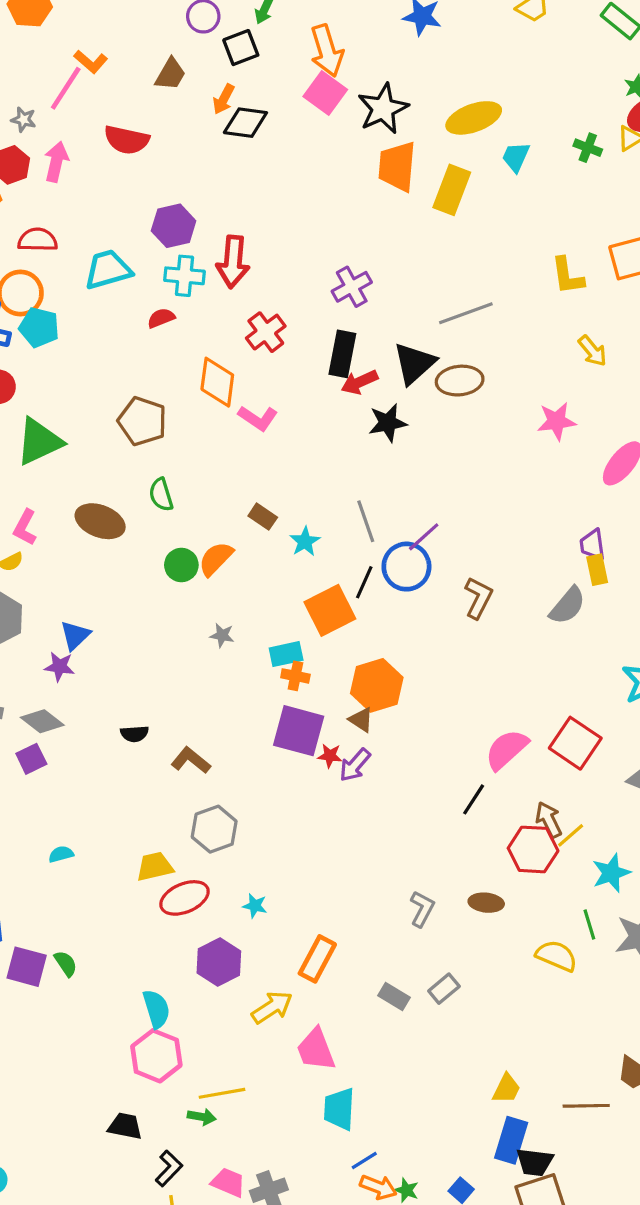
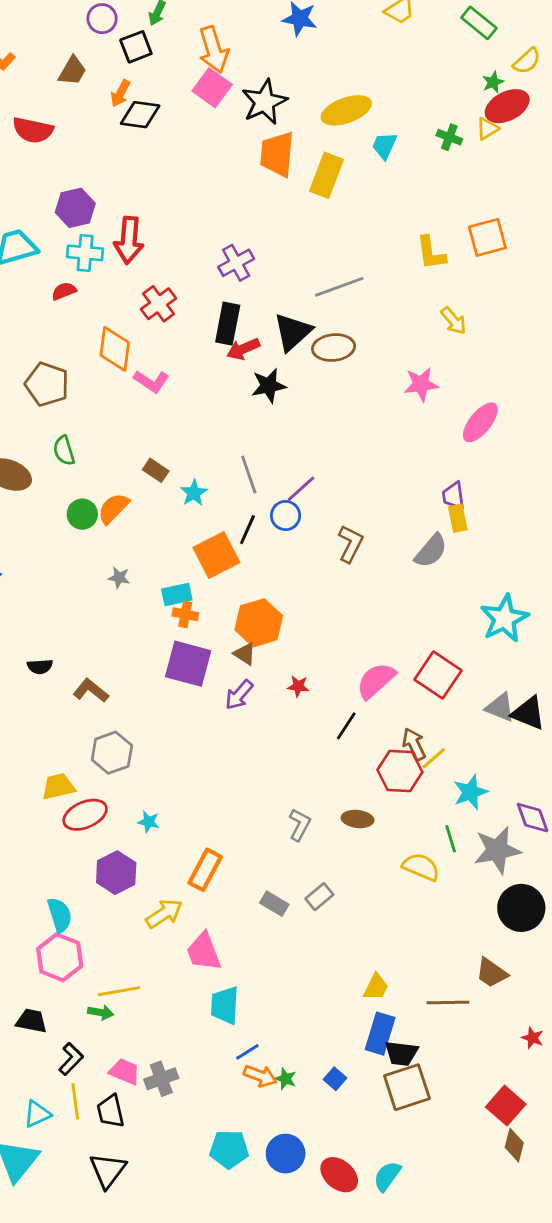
blue circle: (406, 567) -> (286, 515), size x0.7
red star: (330, 756) -> (298, 686), moved

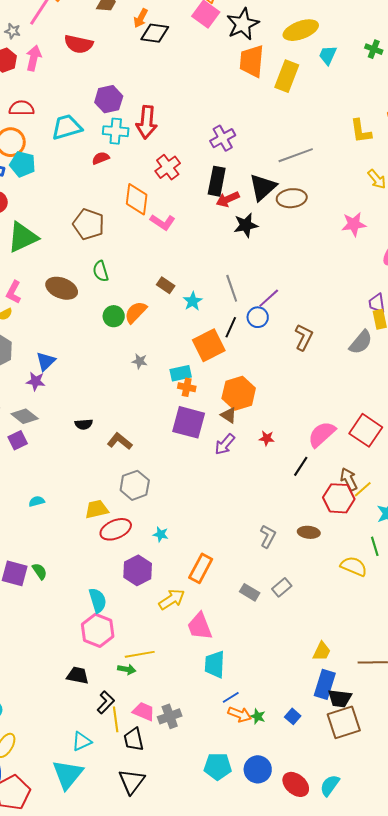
yellow line: (75, 1101) -> (116, 719), moved

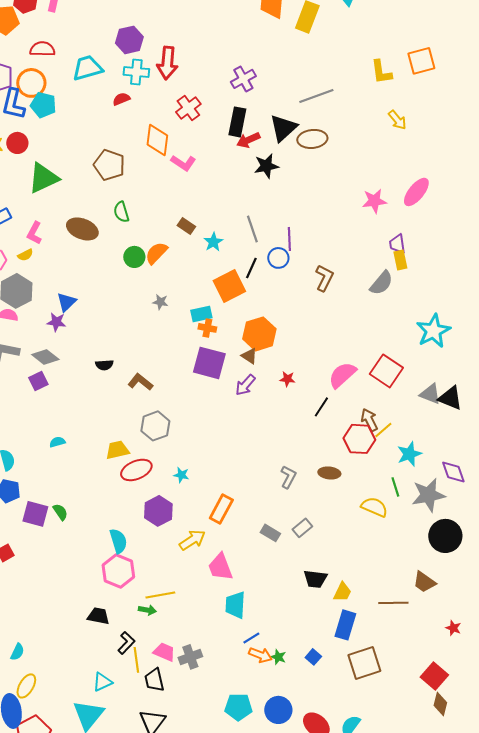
pink star: (354, 224) -> (374, 201), moved
purple line: (269, 298) -> (289, 239), turned -50
black trapezoid: (340, 698) -> (315, 579), moved

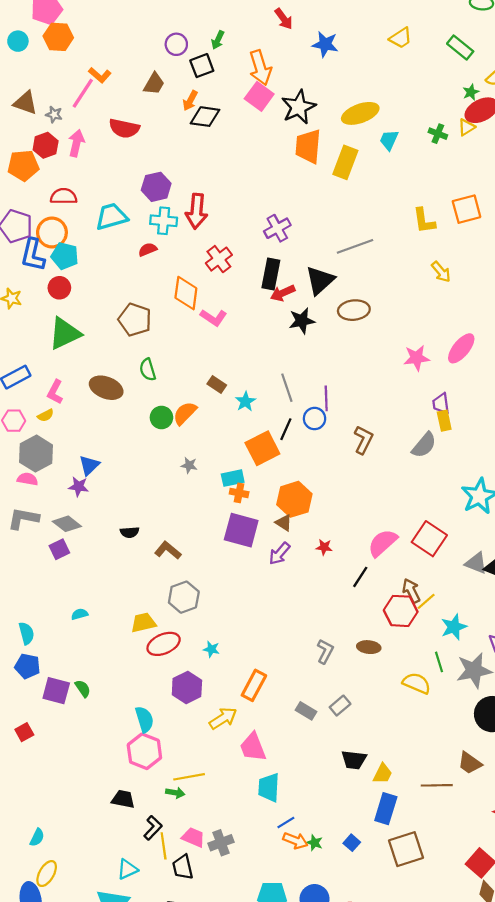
brown ellipse: (312, 139) -> (354, 310), moved
red circle: (17, 143) -> (59, 288), moved

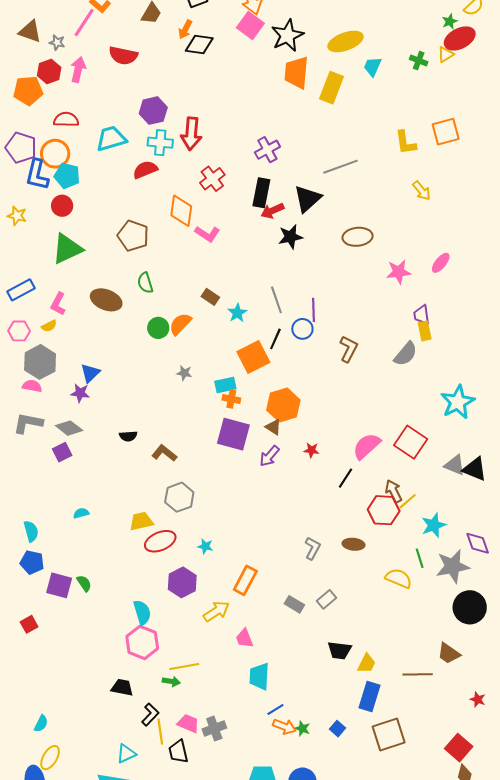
red semicircle: (148, 249) -> (145, 170), size x1.4
brown ellipse: (354, 310) -> (358, 237), moved
pink ellipse: (461, 348) -> (441, 263), size x0.7
pink trapezoid: (253, 747) -> (244, 638), size x0.7

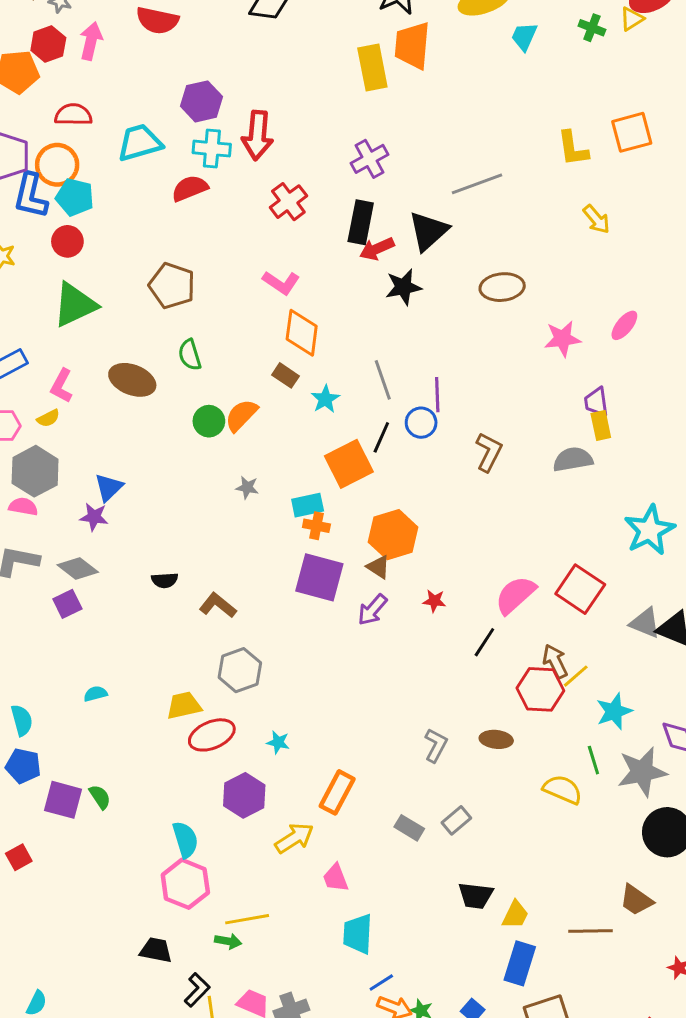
yellow rectangle: (331, 88) -> (372, 68), moved, turned -32
orange diamond: (181, 211) -> (302, 333), moved
gray semicircle: (406, 354) -> (573, 459), turned -140

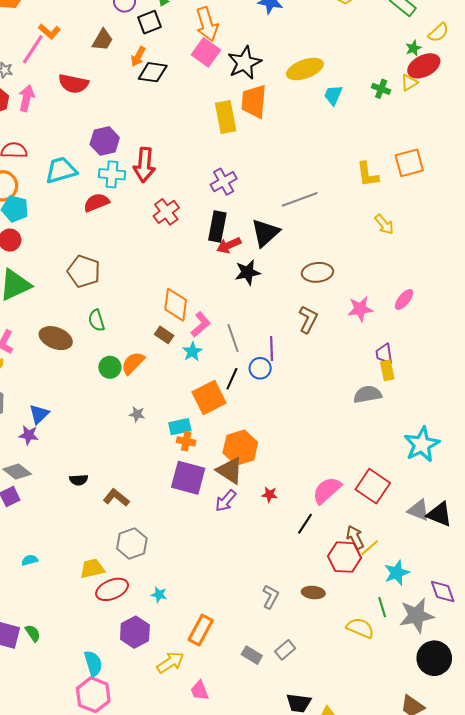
pink L-shape: (281, 283) -> (201, 325), moved, turned -75
brown L-shape: (489, 452) -> (308, 319), moved
brown triangle: (378, 567) -> (230, 471), size x1.6

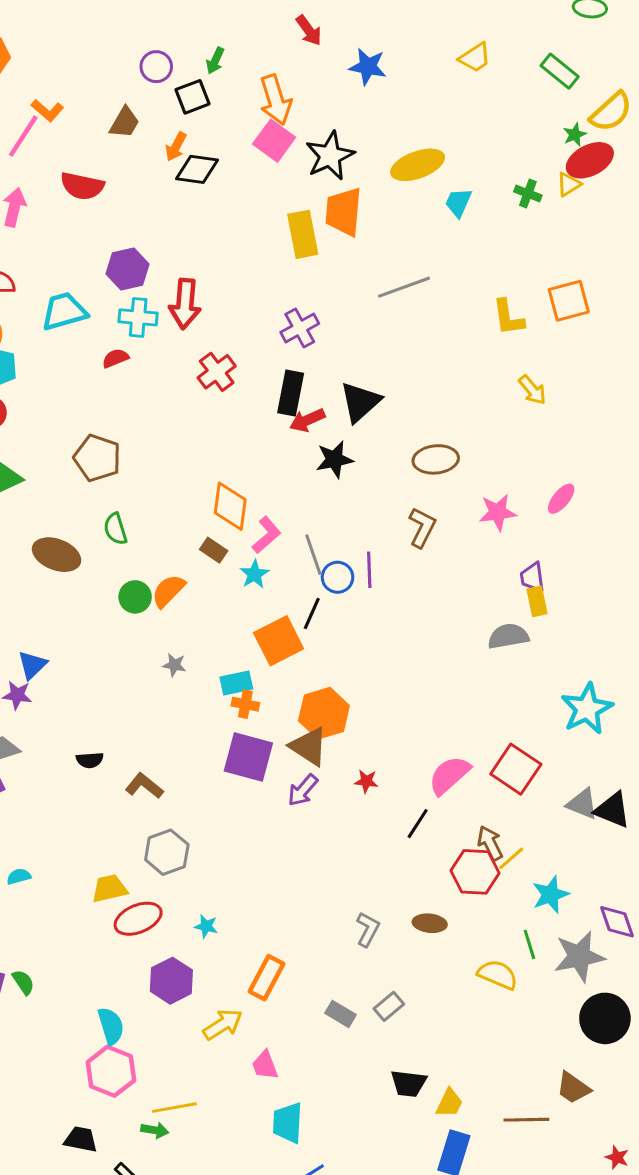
yellow semicircle: (438, 33) -> (611, 112), size x1.4
gray line: (300, 199) -> (404, 287), moved
red semicircle: (96, 203) -> (115, 358), size x0.7
blue circle: (260, 368) -> (338, 577), moved

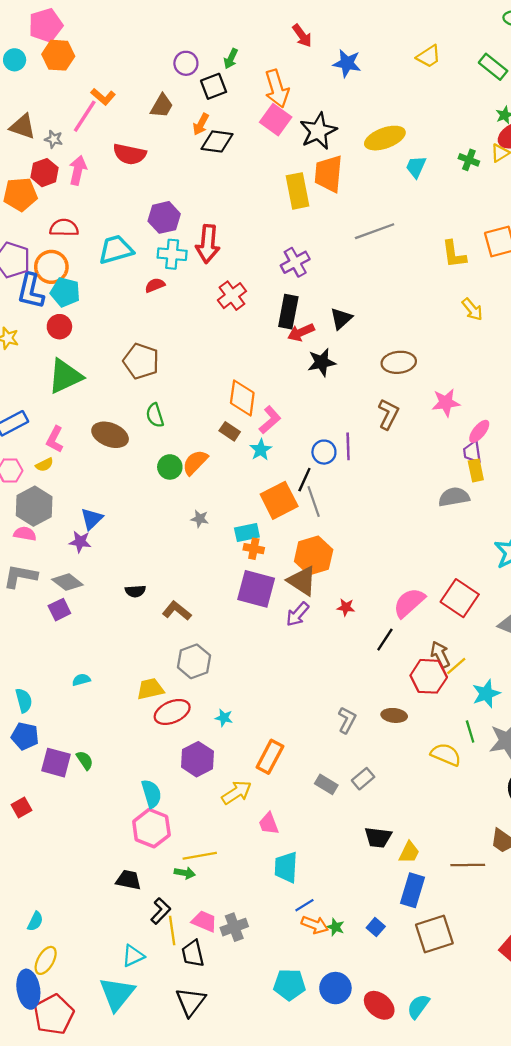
black triangle: (360, 402) -> (341, 319), size x0.7
pink ellipse: (561, 499) -> (479, 431), moved
gray line: (313, 555) -> (314, 501), moved

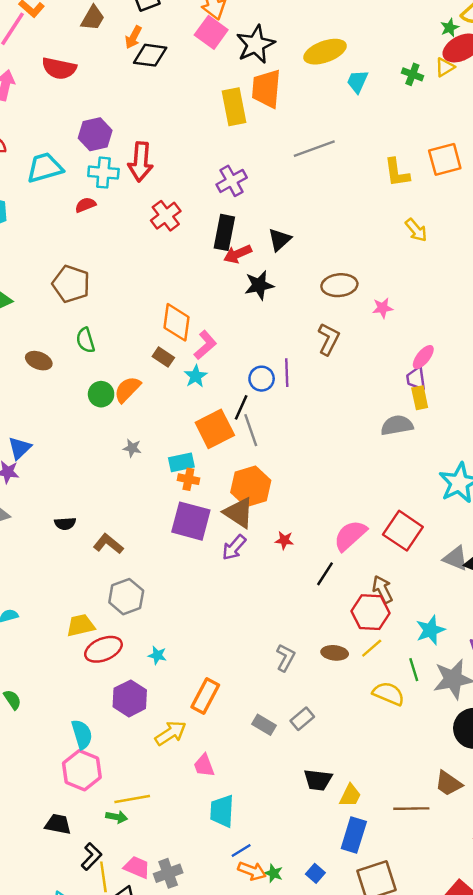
pink star: (446, 403) -> (383, 308), moved, size x0.7
brown ellipse: (110, 435) -> (39, 361), size x0.7
yellow line: (456, 666) -> (372, 648), moved

